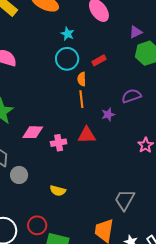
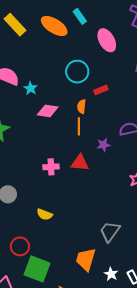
cyan star: (67, 34) -> (30, 88), moved
cyan circle: (67, 59) -> (77, 72), moved
pink diamond: (33, 132) -> (48, 111), moved

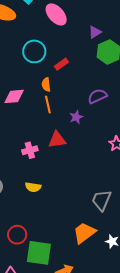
yellow semicircle: (45, 214) -> (33, 187), moved
orange trapezoid: (86, 259) -> (84, 233), turned 50

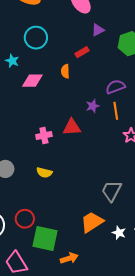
purple triangle: (95, 32) -> (98, 30), moved
cyan circle: (34, 51) -> (36, 38), moved
orange line: (48, 105) -> (116, 111), moved

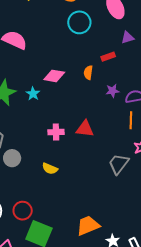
cyan circle: (36, 38) -> (79, 22), moved
cyan star: (12, 61) -> (33, 94), moved
purple star: (93, 106) -> (113, 91), moved
gray trapezoid: (112, 191) -> (119, 164), moved

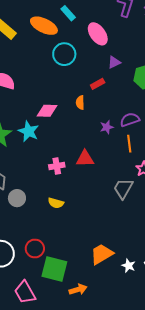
purple star: (113, 91) -> (107, 127), moved
cyan star: (33, 94) -> (29, 131), size x1.5

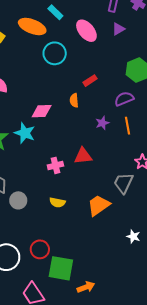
purple triangle: (114, 62) -> (118, 29), moved
purple semicircle: (130, 120) -> (124, 99), moved
orange line: (129, 144) -> (127, 126), moved
orange trapezoid: (102, 254) -> (99, 205), moved
white star: (128, 266) -> (133, 236), moved

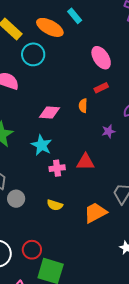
pink ellipse: (86, 31) -> (101, 58), moved
cyan circle: (55, 53) -> (33, 54), moved
cyan star: (25, 133) -> (41, 145), moved

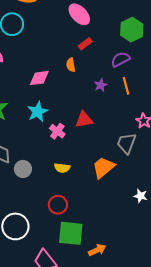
cyan star: (41, 145) -> (38, 112), turned 30
pink cross: (57, 168) -> (57, 131), turned -35
red circle: (32, 250) -> (58, 205), moved

